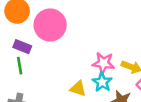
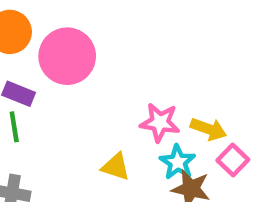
cyan star: (102, 82) -> (178, 162), moved

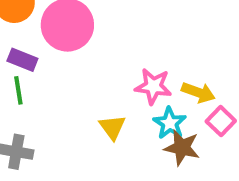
yellow triangle: (116, 167) -> (112, 127), turned 36

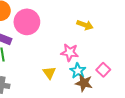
yellow arrow: (198, 92) -> (85, 25), moved

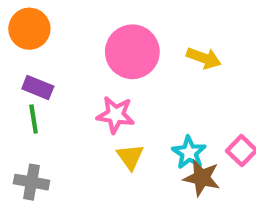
pink circle: (27, 22) -> (132, 52), moved
pink star: (70, 52) -> (116, 115), moved

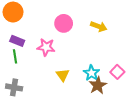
pink circle: (132, 52) -> (64, 23), size x0.7
pink star: (116, 115) -> (46, 47), moved
brown star: (202, 178) -> (98, 85), turned 30

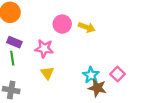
yellow arrow: (99, 26) -> (87, 27), moved
yellow triangle: (63, 75) -> (47, 73), moved
brown star: (98, 85) -> (97, 88), turned -30

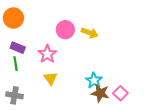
pink star: (44, 49) -> (47, 54), turned 30
pink square: (118, 74) -> (120, 93), moved

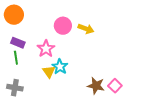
cyan star: (94, 80) -> (60, 67), moved

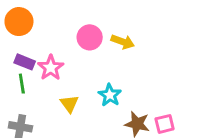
pink star: (46, 49) -> (51, 68), moved
cyan star: (60, 67) -> (110, 95), moved
pink square: (115, 86) -> (165, 124), turned 32

